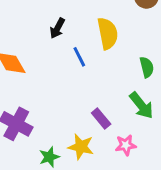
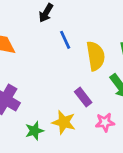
yellow semicircle: (108, 33) -> (96, 56), moved

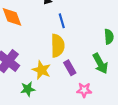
yellow semicircle: (96, 56) -> (58, 46), moved
yellow star: (64, 122) -> (41, 70), moved

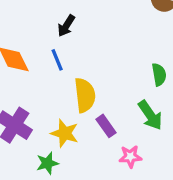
blue line: (62, 21) -> (57, 60), moved

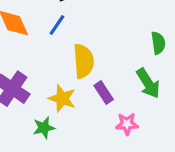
blue line: (57, 60) -> (57, 25), turned 55

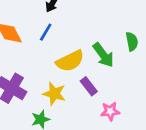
yellow semicircle: (84, 61) -> (70, 61), turned 72
green arrow: (148, 83) -> (103, 55), moved

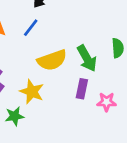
purple rectangle: (89, 86) -> (82, 89), moved, turned 42
pink star: (110, 111) -> (107, 102), moved

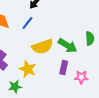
green arrow: (87, 58) -> (68, 46), turned -30

